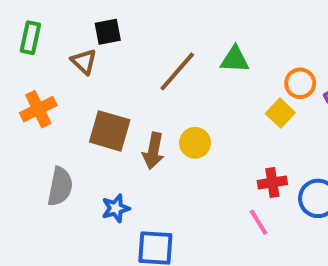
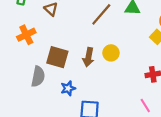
brown square: (110, 131) -> (57, 57), moved
pink line: (258, 222) -> (145, 105), moved

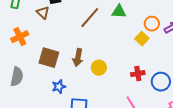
yellow circle: (111, 53) -> (99, 68), moved
gray semicircle: (38, 77) -> (17, 77), moved

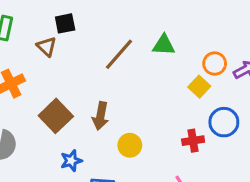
brown square: (49, 58) -> (56, 116), turned 30
yellow circle: (99, 68) -> (130, 145), moved
blue circle: (161, 82) -> (224, 122), moved

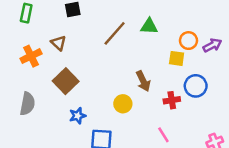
brown triangle: (47, 47) -> (58, 43), moved
yellow square: (199, 87) -> (177, 58), turned -35
brown arrow: (101, 116) -> (143, 81), moved, turned -36

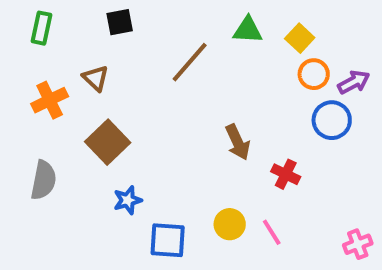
green triangle: (149, 26) -> (248, 30), moved
yellow square: (177, 58) -> (300, 38), moved, turned 35
blue circle: (196, 86) -> (332, 120), moved
red cross: (172, 100) -> (286, 174), turned 35
yellow circle: (123, 104) -> (230, 224), moved

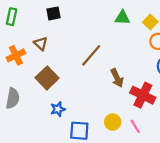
brown line: (190, 62) -> (91, 55), moved
red cross: (286, 174) -> (143, 95), size x1.6

